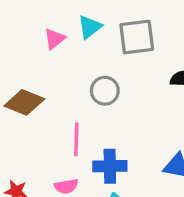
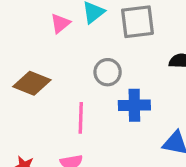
blue cross: (110, 166) -> (134, 105), moved

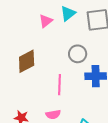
brown diamond: (32, 83) -> (27, 61), turned -50

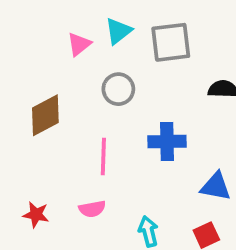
gray circle: (78, 54) -> (118, 89), moved

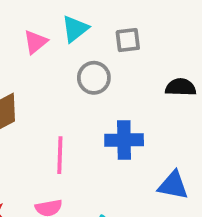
gray square: (171, 42) -> (128, 40), size x0.6
gray circle: (118, 89) -> (94, 78), moved

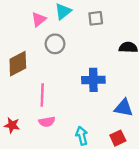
gray circle: (94, 78) -> (55, 44), moved
pink line: (60, 155) -> (42, 95), moved

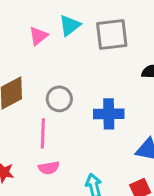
gray square: (96, 18) -> (112, 34), size x1.6
gray circle: (55, 44) -> (59, 99), moved

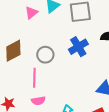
blue cross: (109, 114) -> (78, 47), moved, turned -30

